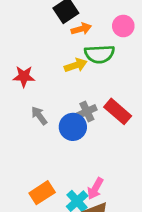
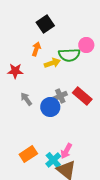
pink circle: (123, 26) -> (86, 45), moved
orange arrow: (81, 29) -> (36, 49), moved, turned -56

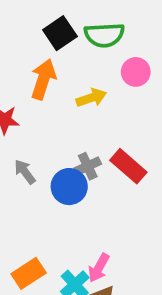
orange arrow: (36, 49) -> (43, 79), size x1.5
green semicircle: (69, 55) -> (104, 35), moved
yellow arrow: (52, 63) -> (91, 98), moved

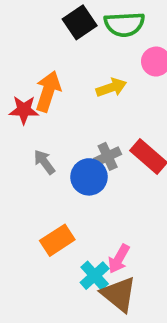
orange arrow: (43, 79) -> (48, 91), moved
orange rectangle: (29, 273) -> (57, 240), moved

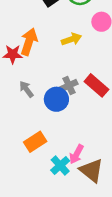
brown triangle: (119, 294) -> (91, 170), moved

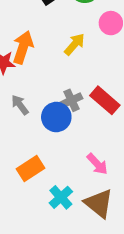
yellow arrow: (71, 39) -> (75, 44), turned -30
pink arrow: (76, 154) -> (97, 164), moved, turned -72

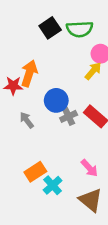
yellow arrow: (75, 44) -> (93, 71), moved
blue circle: (56, 117) -> (56, 100), moved
cyan cross: (61, 197) -> (53, 185), moved

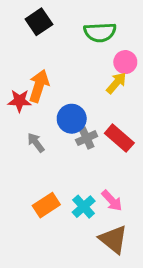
black square: (50, 28) -> (39, 22), moved
cyan cross: (53, 185) -> (84, 207), moved

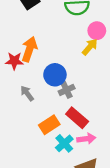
red rectangle: (119, 138) -> (77, 118), moved
pink arrow: (112, 201) -> (86, 139), turned -54
orange rectangle: (46, 205) -> (49, 125), moved

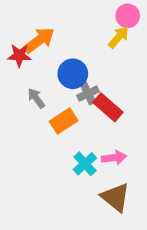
orange arrow: (29, 49) -> (39, 40), turned 35
red rectangle: (77, 118) -> (108, 107), moved
orange rectangle: (49, 125) -> (64, 121), moved

